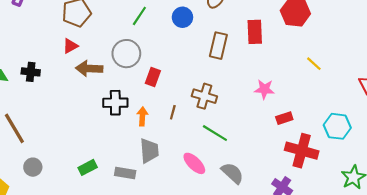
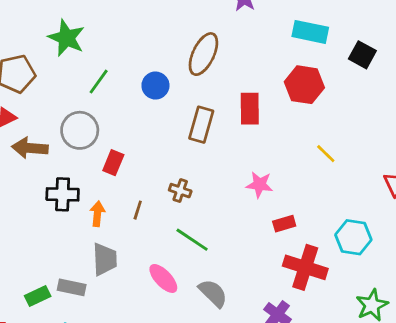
brown cross: (204, 96) -> (180, 191), size x0.7
green rectangle: (88, 167) -> (38, 296), moved

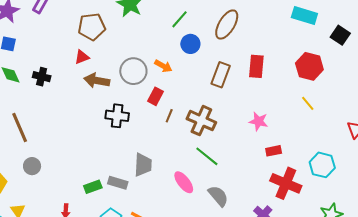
green line: (99, 82) -> (179, 19), moved
red hexagon: (304, 85) -> (309, 66), moved
brown cross: (180, 191) -> (201, 121), size x1.8
brown line: (138, 210) -> (169, 116), moved
orange arrow: (97, 214) -> (163, 66), moved, turned 108

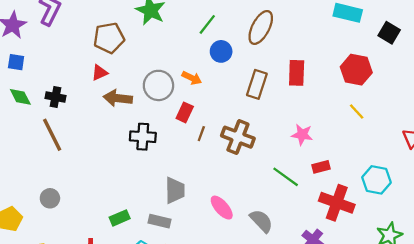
brown line: (20, 128) -> (52, 135), moved
green line: (207, 156) -> (286, 177), moved
gray rectangle: (118, 183) -> (160, 221), moved

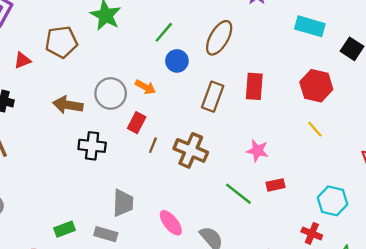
red triangle: (100, 73) -> (22, 60), moved
red cross: (337, 203) -> (312, 233), moved, size x0.6

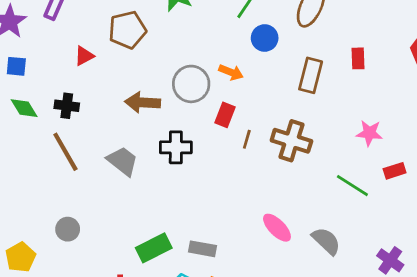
red rectangle: (254, 86) -> (358, 58), size x0.7
gray trapezoid: (123, 203) -> (122, 161), moved, turned -48
green rectangle: (65, 229) -> (154, 248), size x1.4

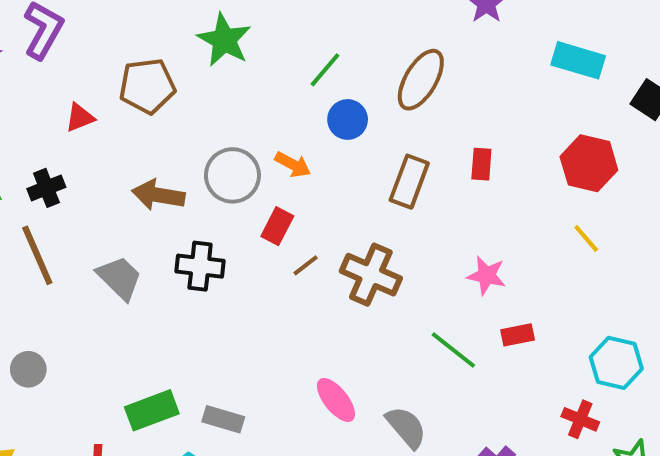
black cross: (67, 106) -> (46, 188), turned -35
brown line: (247, 139) -> (306, 265), turned 30

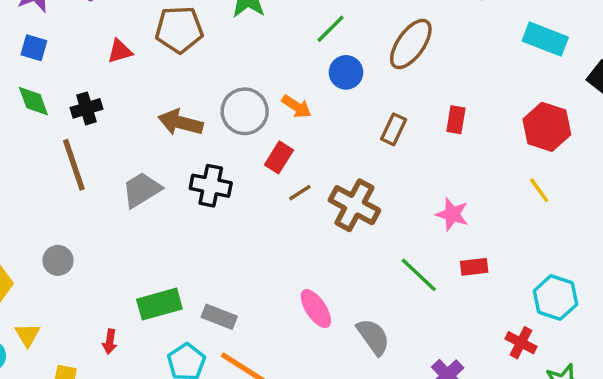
brown rectangle: (409, 182) -> (394, 129), size x0.7
gray trapezoid: (119, 278) -> (142, 190), turned -81

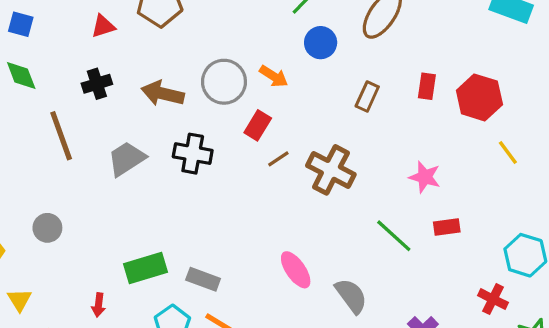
black cross: (86, 108) -> (97, 84), moved
red hexagon: (547, 127) -> (479, 97), moved

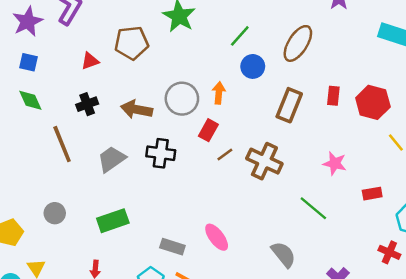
orange arrow: (274, 76) -> (219, 93), turned -115
brown rectangle: (367, 97) -> (289, 105), size x1.5
red rectangle: (447, 227) -> (372, 194), moved
green rectangle: (146, 268) -> (113, 221), moved
pink ellipse: (296, 270) -> (217, 237), moved

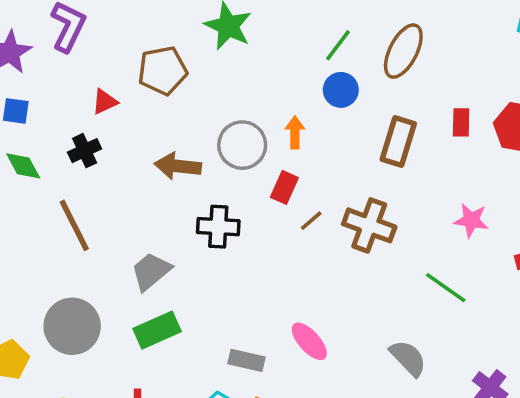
green line: (240, 36) -> (338, 45), moved
black cross: (87, 104) -> (85, 151), moved
gray trapezoid: (112, 159) -> (151, 271), moved
gray circle: (55, 213) -> (72, 326), size x1.8

